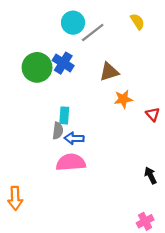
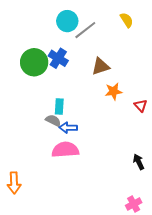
gray semicircle: (58, 131) -> (53, 121), turned -70

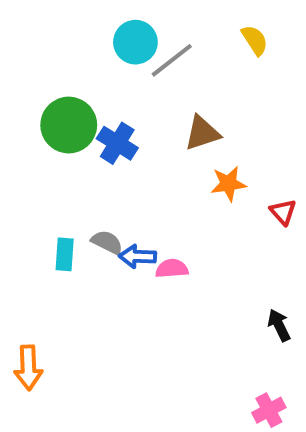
blue cross: (58, 58) -> (117, 143), moved
cyan rectangle: (59, 106) -> (65, 254), moved
pink semicircle: (65, 150) -> (172, 269), moved, size x0.6

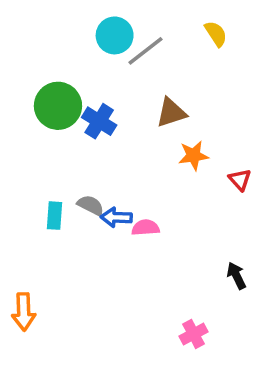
pink cross: (269, 410) -> (194, 334), moved

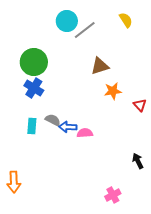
blue cross: (99, 121) -> (34, 88), moved

